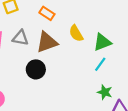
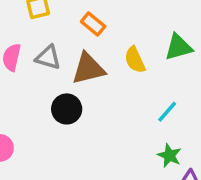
green triangle: (102, 42) -> (178, 47), moved

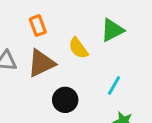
orange rectangle: (93, 24) -> (38, 26), turned 42
black circle: (67, 109) -> (65, 100), moved

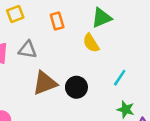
green triangle: (112, 30) -> (102, 18), moved
brown triangle: (41, 63) -> (45, 83), moved

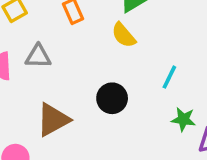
brown triangle: (45, 83) -> (53, 120), moved

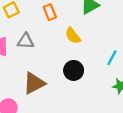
yellow semicircle: (124, 35) -> (73, 36), moved

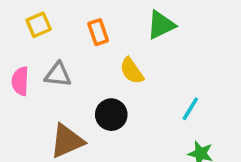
black circle: (74, 70) -> (111, 115), moved

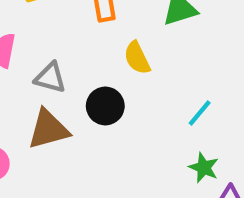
gray triangle: (58, 75) -> (50, 78), moved

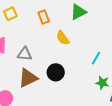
black circle: (105, 106) -> (56, 72), moved

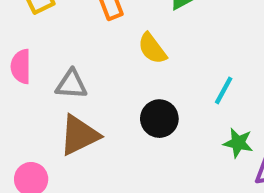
black circle: (56, 72) -> (159, 119), moved

